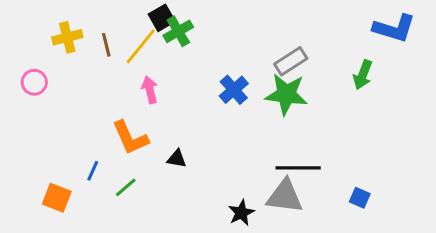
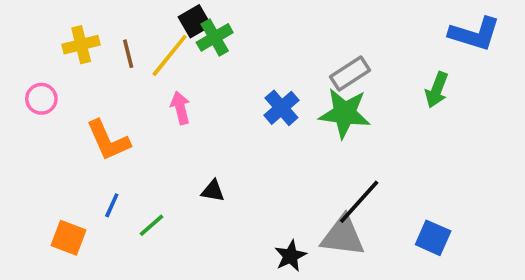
orange L-shape: (130, 138) -> (108, 140), moved
black line: (298, 168) -> (359, 202), turned -48
blue square: (360, 198) -> (433, 238), size x1.4

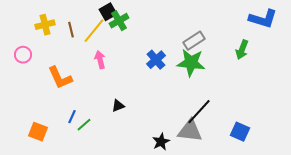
black triangle: (213, 191) -> (118, 106), turned -32
blue line: (112, 205) -> (72, 117), moved

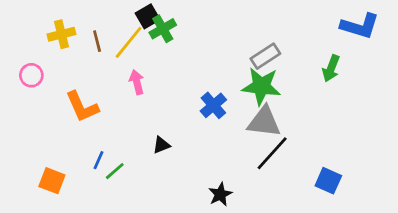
blue cross: (156, 60) -> (213, 105), moved
gray triangle: (190, 131) -> (264, 122), moved

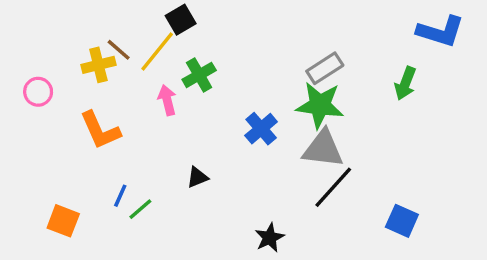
green cross: (163, 29) -> (199, 75), moved
yellow cross: (61, 34) -> (98, 65), moved
brown line: (97, 41) -> (119, 50), turned -35

